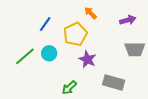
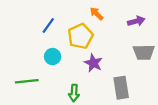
green line: (25, 56) -> (27, 81), moved, turned 35
gray rectangle: (114, 83) -> (121, 88), turned 65
green arrow: (69, 88) -> (74, 93), turned -42

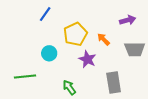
orange arrow: (97, 14) -> (103, 39), moved
blue line: (48, 25) -> (45, 14), moved
green arrow: (74, 93) -> (69, 87), turned 140

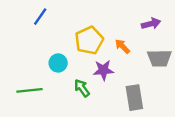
blue line: (45, 14) -> (40, 17), moved
purple star: (87, 59) -> (103, 70), turned -30
green arrow: (69, 87) -> (82, 88), moved

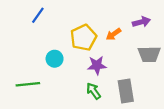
orange arrow: (122, 46) -> (114, 34), moved, turned -80
green arrow: (82, 88) -> (93, 91), moved

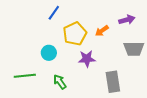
blue line: (38, 15) -> (54, 13), moved
green arrow: (93, 91) -> (60, 82), moved

